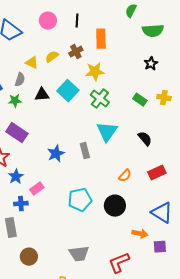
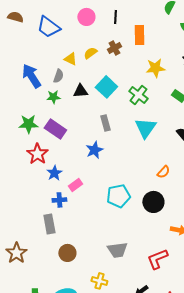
yellow star: (95, 72) -> (155, 68), moved
gray rectangle: (85, 151) -> (105, 123), moved

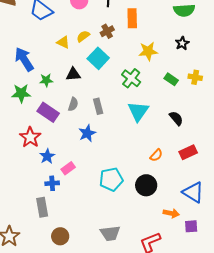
gray semicircle: (58, 76) -> (73, 104), moved
cyan square: (106, 87) -> (98, 58), moved
green star: (28, 124) -> (21, 93), moved

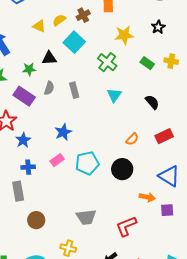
green star: (46, 80) -> (29, 69), moved
cyan triangle: (138, 111) -> (114, 95), size x0.7
blue star: (87, 133) -> (63, 132), moved
pink rectangle: (68, 168) -> (57, 160), moved

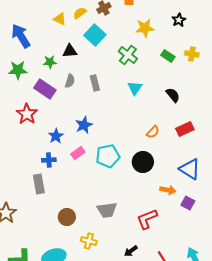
blue star: (23, 140) -> (56, 136), moved
purple square: (167, 210) -> (188, 203), turned 32
brown circle: (36, 220) -> (67, 217), moved

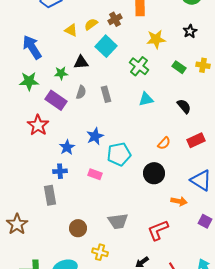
cyan triangle: (135, 88) -> (146, 99), turned 42
pink rectangle: (78, 153) -> (95, 174), moved, turned 56
cyan pentagon: (108, 156) -> (119, 154), moved
purple square: (188, 203) -> (205, 221), moved

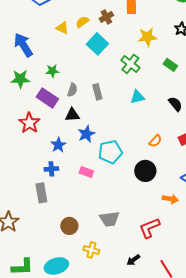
black triangle: (81, 62) -> (72, 115), moved

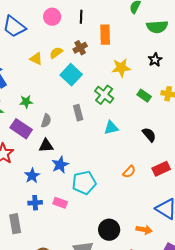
gray rectangle: (97, 92) -> (78, 113), moved
blue cross: (51, 169) -> (35, 203), moved
black circle: (145, 171) -> (109, 230), moved

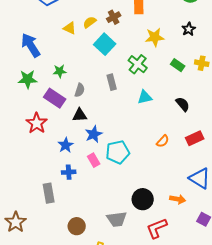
pink rectangle: (60, 203) -> (94, 160), moved, turned 40

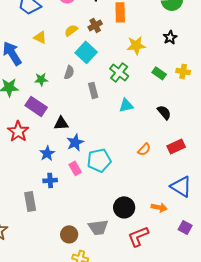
yellow triangle: (70, 28) -> (40, 37), moved
gray semicircle: (80, 90) -> (69, 72), moved
brown circle: (77, 226) -> (69, 234), moved

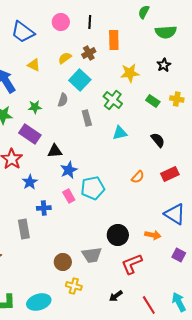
blue star: (47, 153) -> (30, 182), moved

